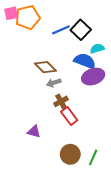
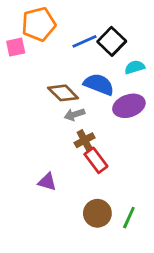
pink square: (11, 13) -> (16, 47), moved
blue semicircle: (85, 61) -> (99, 84), moved

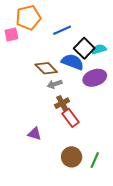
black square: (112, 41) -> (84, 48), moved

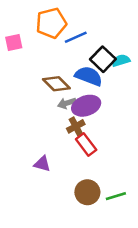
orange pentagon: (28, 18) -> (51, 23), moved
purple ellipse: (95, 78) -> (86, 106), moved
green line: (95, 160) -> (116, 196), turned 49

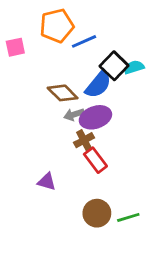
blue semicircle: (89, 76) -> (98, 84), turned 108

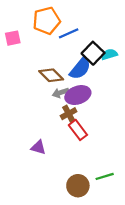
brown circle: (97, 213) -> (78, 186), moved

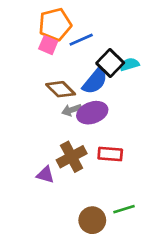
pink square: (13, 38) -> (48, 45), moved, turned 35
brown cross: (69, 114) -> (72, 157), moved, size x1.5
red rectangle: (78, 130) -> (110, 154), moved, turned -48

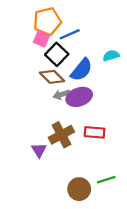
black square: (110, 63) -> (57, 54), moved
purple triangle: (45, 175) -> (39, 150), turned 42

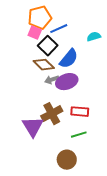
cyan semicircle: (111, 56) -> (94, 37), moved
purple triangle: (39, 150) -> (33, 127), size x1.6
green line: (106, 180) -> (79, 135), moved

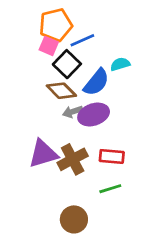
cyan semicircle: (94, 37) -> (120, 64), moved
purple triangle: (33, 127) -> (43, 154), moved, turned 45
brown circle: (67, 160) -> (74, 219), moved

